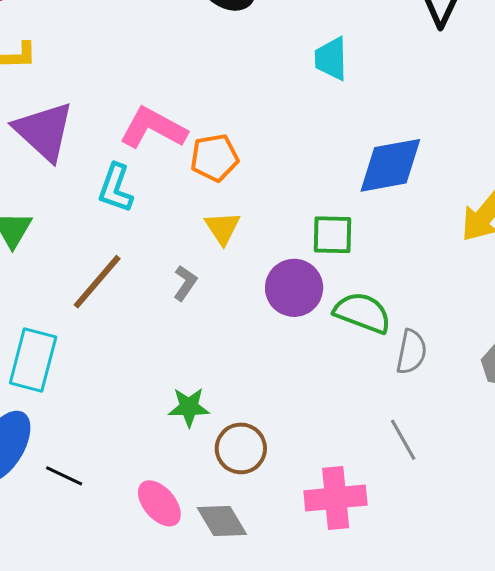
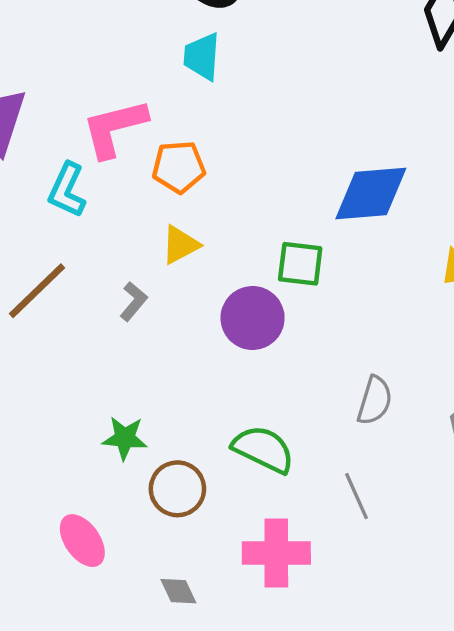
cyan trapezoid: (331, 59) -> (202, 56), moved
pink L-shape: (153, 128) -> (114, 128), turned -48
yellow triangle: (223, 228) -> (180, 245), turned 30
green semicircle: (362, 313) -> (263, 449), moved
gray diamond: (222, 521) -> (178, 591), moved, size x0.7

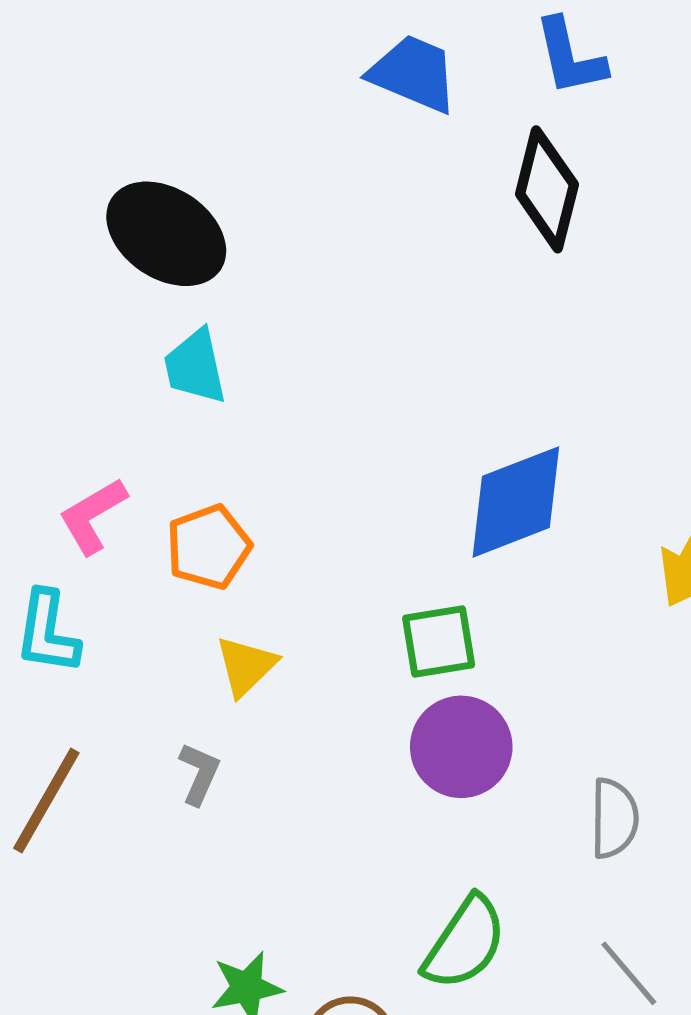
pink L-shape: (114, 128) -> (93, 516), size x0.7
purple circle: (253, 318) -> (461, 747), moved
green semicircle: (263, 449) -> (465, 943), turned 114

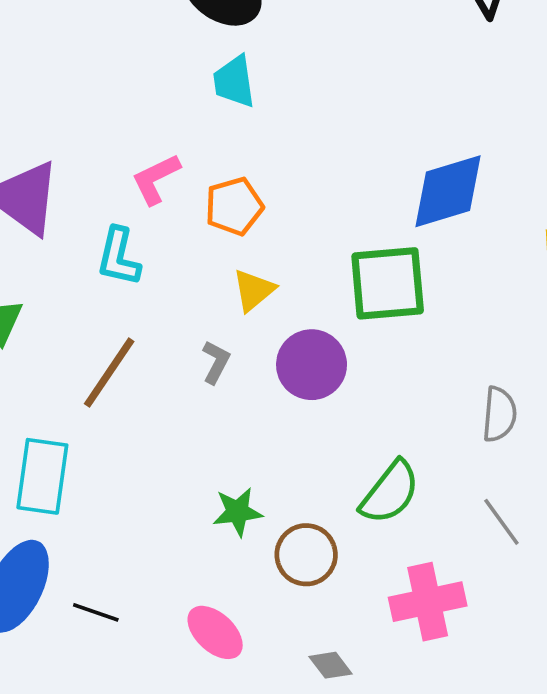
green square: (439, 641) -> (388, 283), size x1.5
purple circle: (461, 747) -> (312, 365), moved

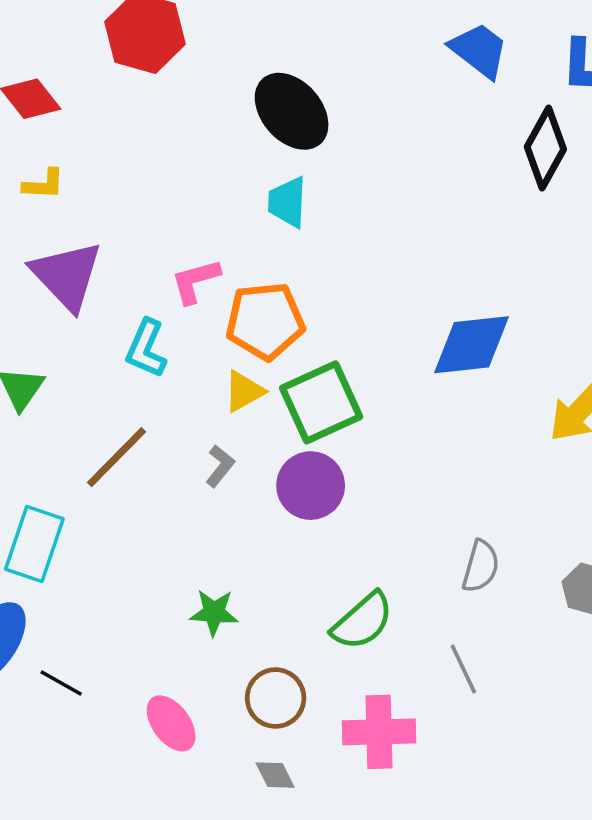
orange pentagon: (234, 206) -> (265, 321), size x1.4
green square: (388, 283) -> (321, 402), moved, turned -30
yellow triangle: (254, 290) -> (244, 391), moved
brown circle: (306, 555) -> (276, 698), moved

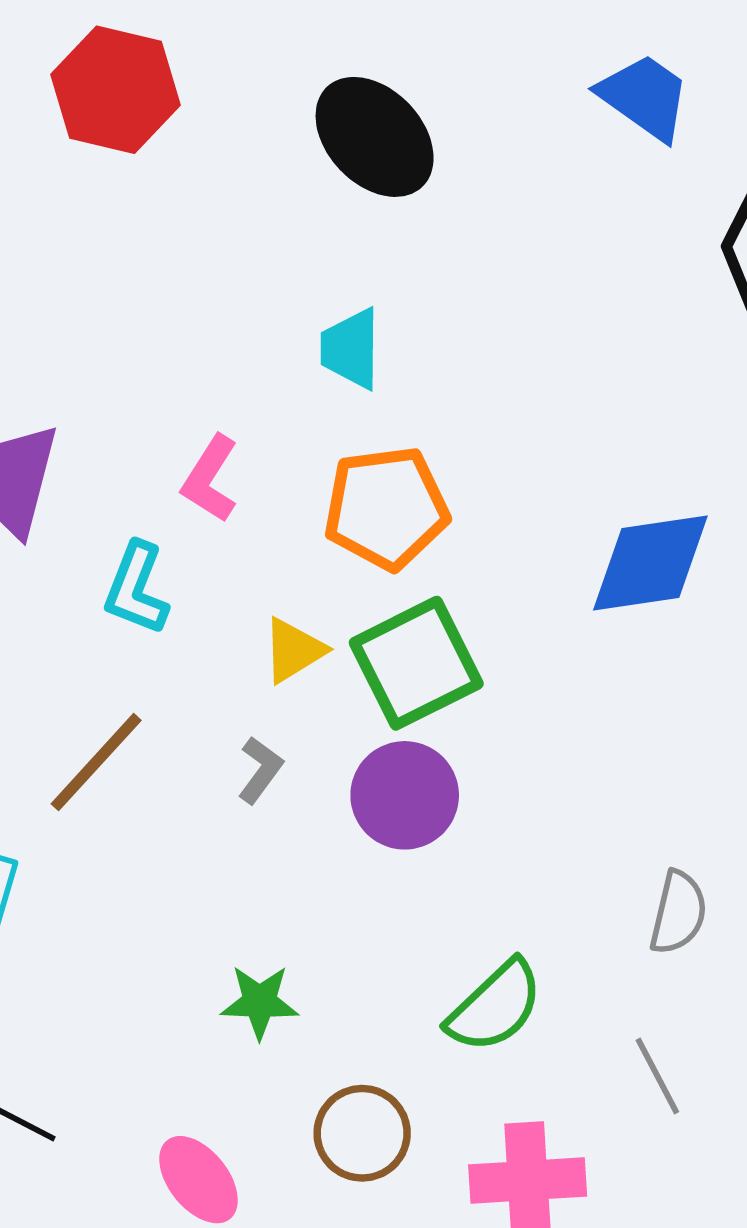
black ellipse: (292, 111) -> (375, 137), moved
pink L-shape: (195, 281) -> (210, 479), turned -40
orange pentagon: (265, 321) -> (386, 508), moved

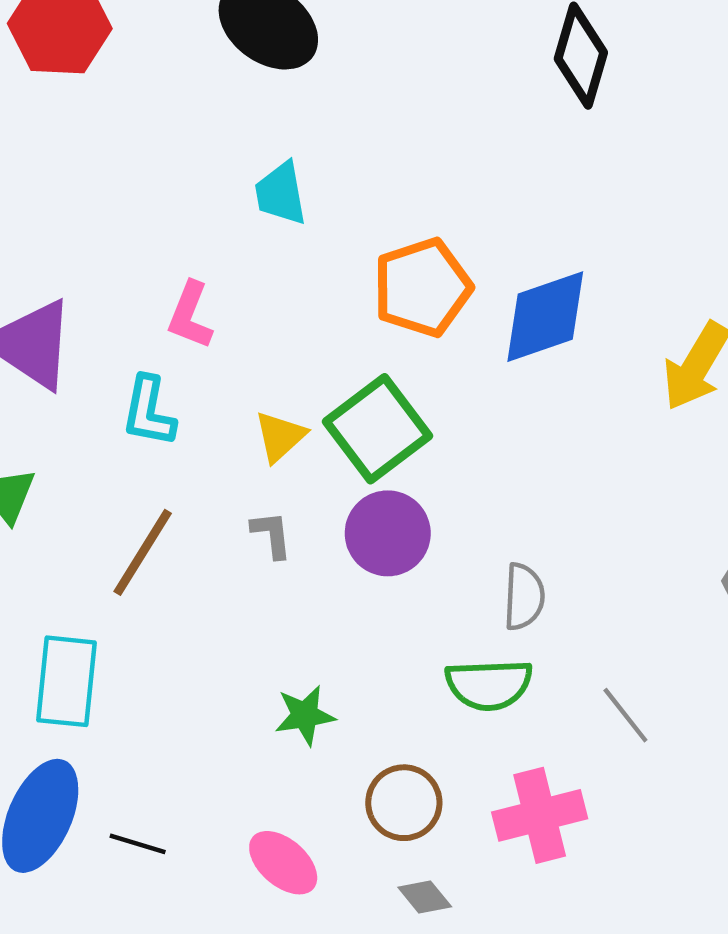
orange pentagon: (386, 508) -> (422, 287), moved
gray L-shape: (260, 770) -> (272, 535), turned -32
gray semicircle: (678, 913) -> (524, 597), moved
green semicircle: (495, 1006) -> (489, 685), turned 52

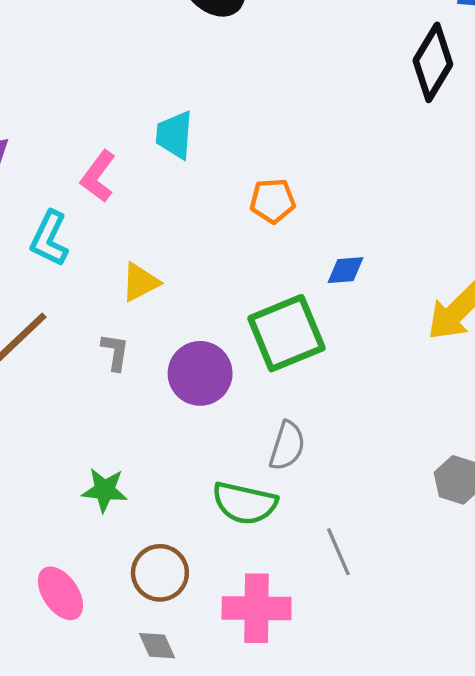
cyan trapezoid: (281, 193) -> (175, 135), moved
orange pentagon: (422, 287) -> (273, 201), size x0.6
blue diamond: (545, 317) -> (346, 270), moved, size x0.5
green square: (377, 429) -> (286, 333), moved

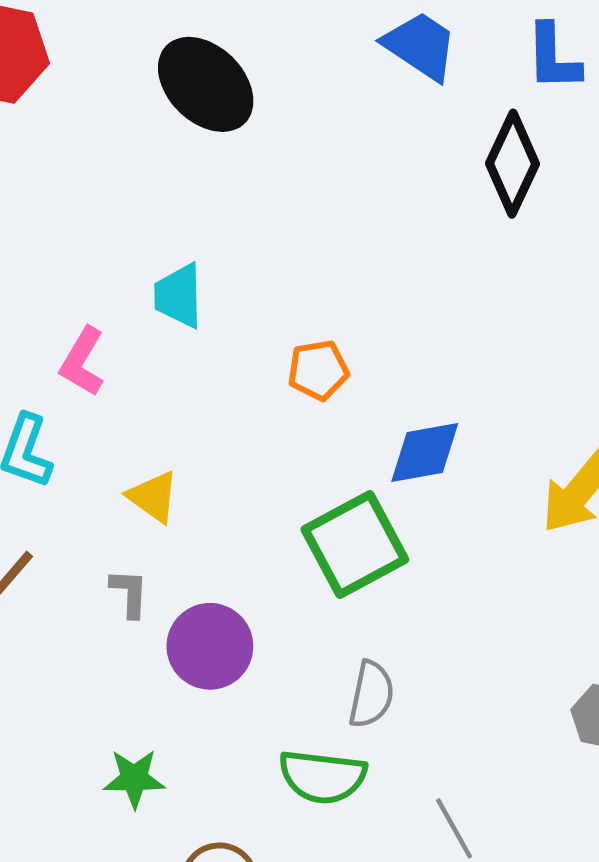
blue diamond: (346, 270) -> (425, 452), size x1.5
yellow triangle: (140, 282) -> (153, 497), turned -51
purple circle: (200, 373) -> (210, 646), moved

